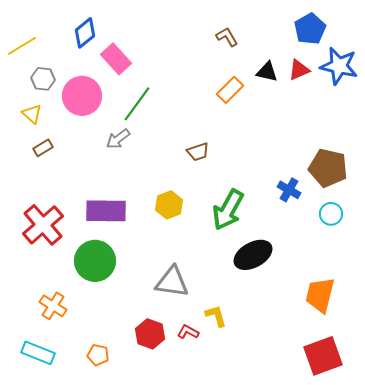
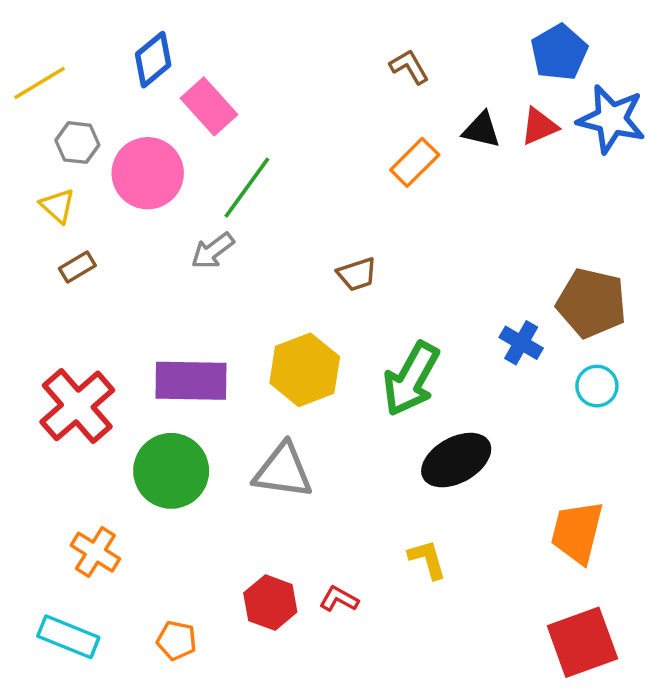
yellow hexagon: (169, 205) -> (305, 370), size x1.4
gray triangle: (172, 282) -> (283, 471), moved
yellow L-shape: (216, 316) -> (427, 559), moved

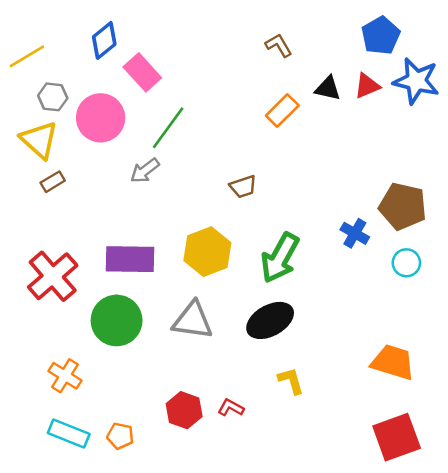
yellow triangle: (57, 206) -> (39, 140), size x1.6
black ellipse: (456, 460) -> (270, 320), moved
orange trapezoid: (577, 532) -> (393, 362), turned 93
cyan rectangle: (68, 637) -> (69, 433), moved

